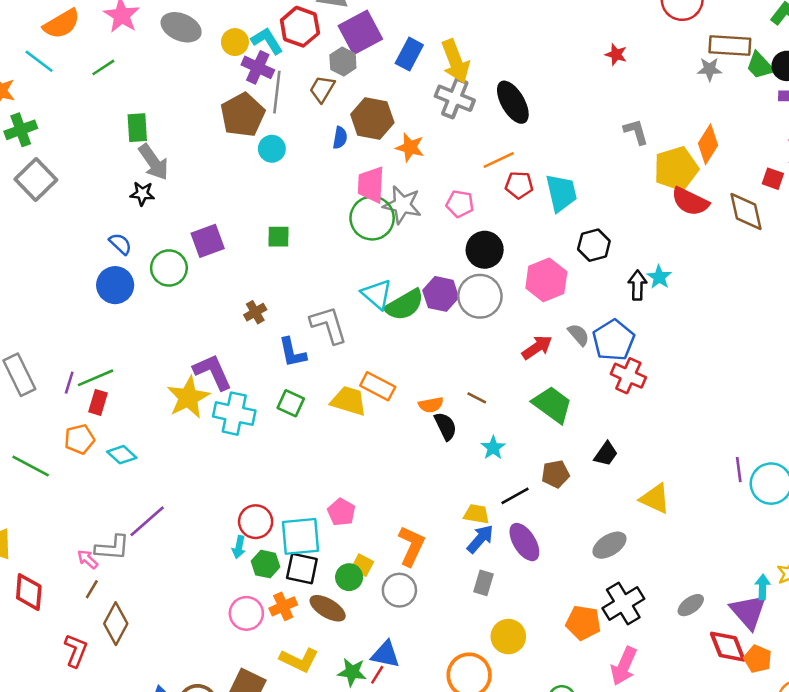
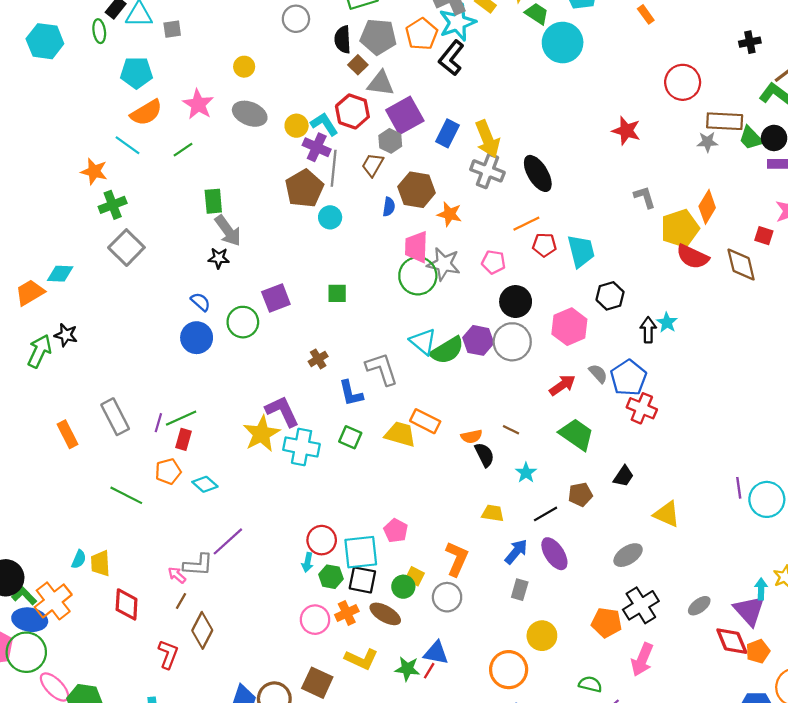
red star: (616, 55) -> (626, 131), size x1.5
yellow trapezoid: (476, 514) -> (493, 513), moved
orange pentagon: (758, 659) -> (758, 651), turned 30

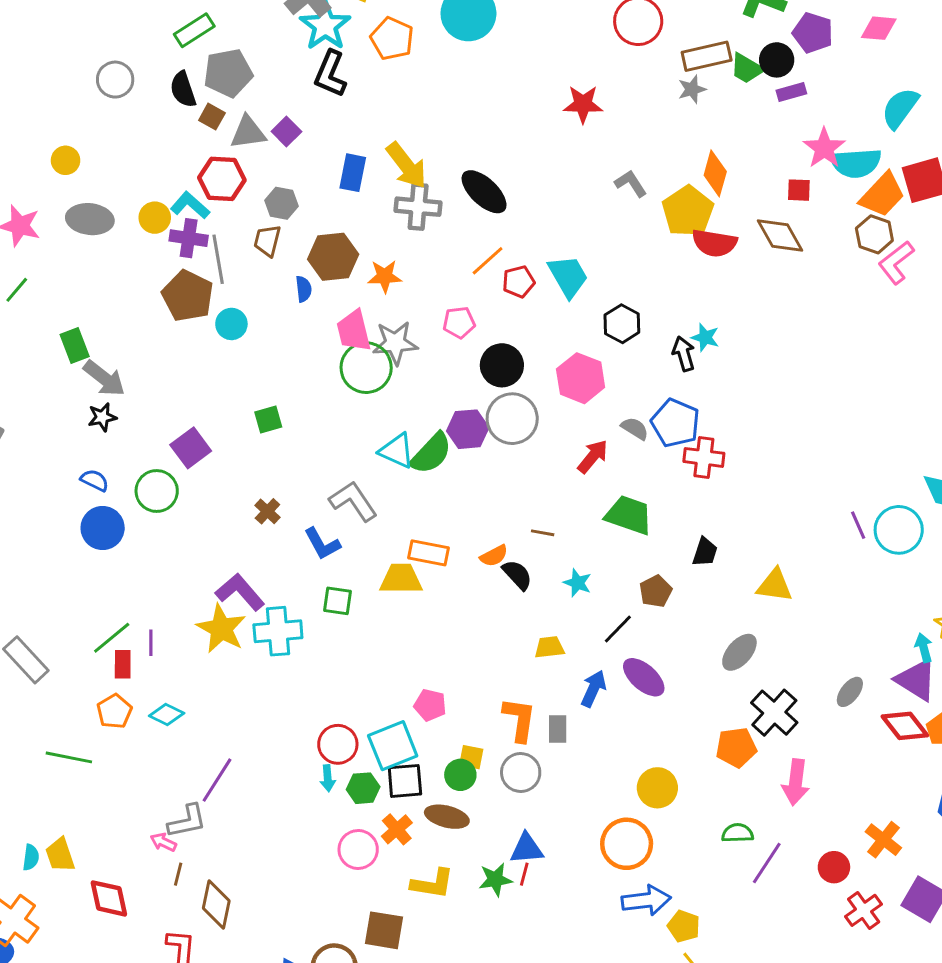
orange pentagon: (422, 34) -> (392, 39), moved
purple square: (405, 115) -> (286, 132), moved, size x0.6
purple line: (158, 423) -> (151, 643), moved
gray rectangle: (520, 590) -> (558, 729), moved

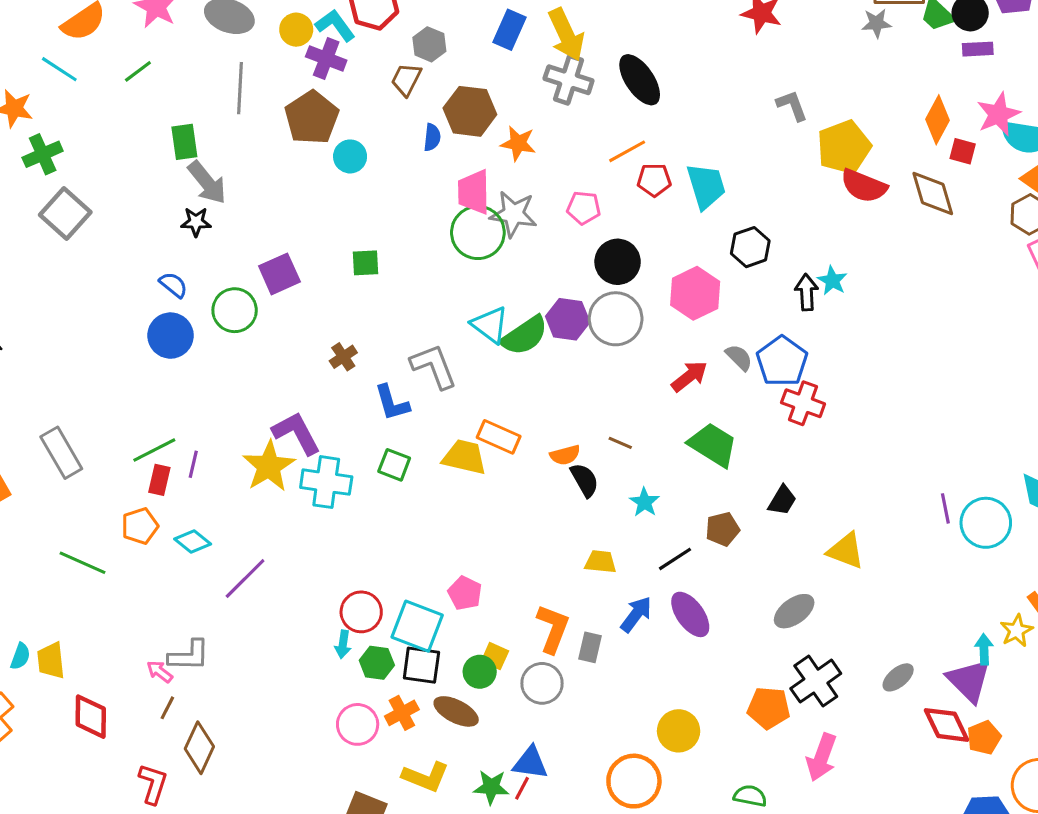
orange diamond: (715, 173) -> (938, 120), moved
gray line: (218, 259) -> (240, 88), moved
cyan square: (393, 746) -> (417, 626), turned 30
purple line: (217, 780) -> (245, 579), moved

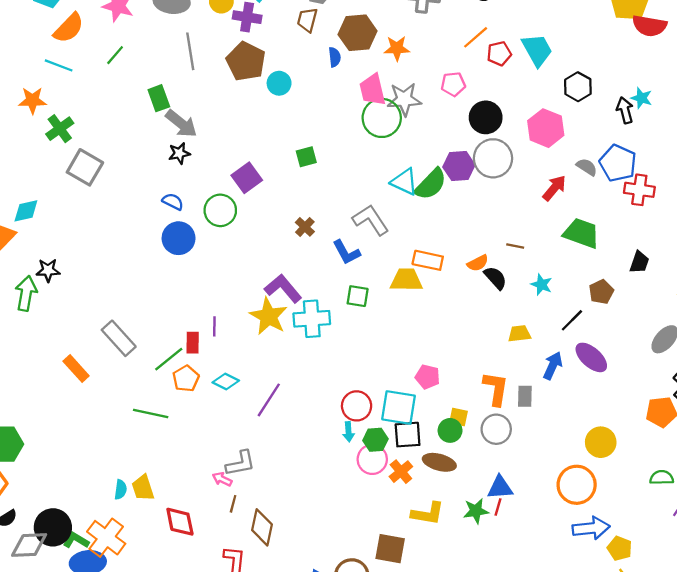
green line: (154, 450) -> (169, 359), moved
pink circle: (358, 724) -> (372, 459), moved

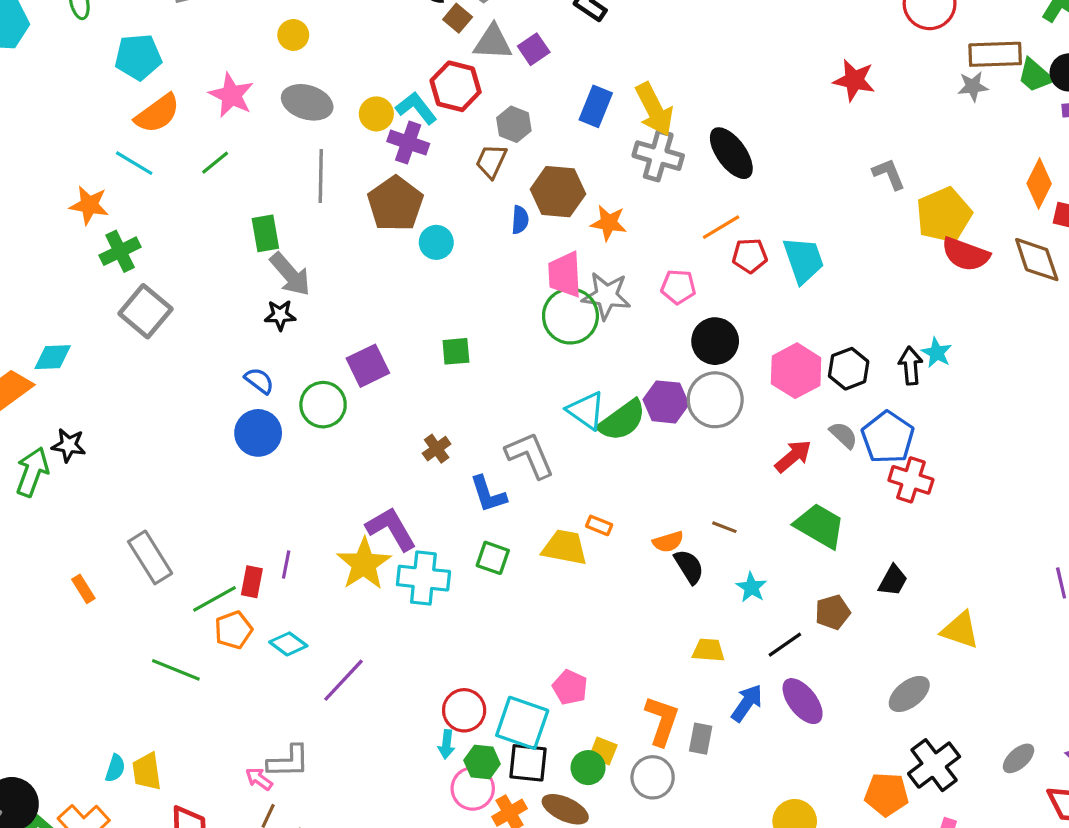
black hexagon: (578, 87) -> (849, 369), moved
orange rectangle: (428, 260) -> (599, 525), size x0.6
orange rectangle: (76, 369) -> (83, 589), size x0.7

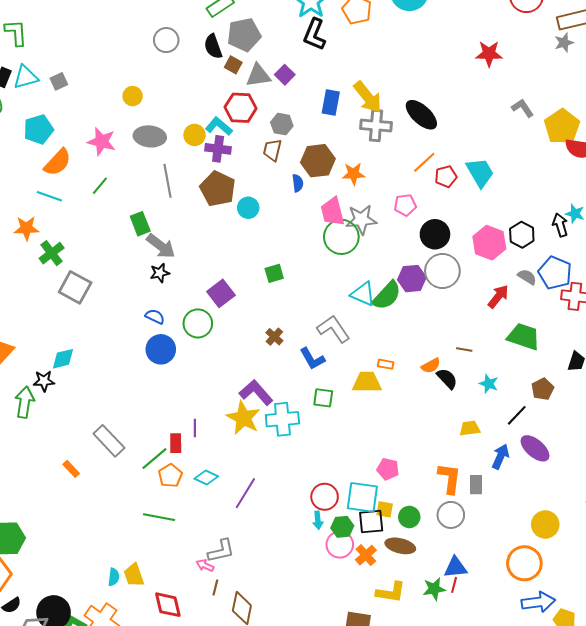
cyan diamond: (53, 357) -> (63, 359), moved
green line: (176, 670) -> (159, 517), moved
yellow square: (603, 751) -> (385, 509), moved

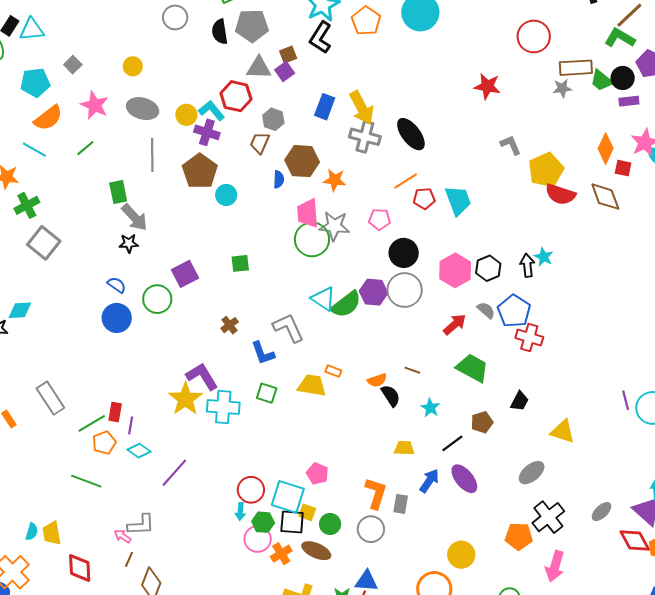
brown square: (233, 65) -> (288, 55), moved, turned 30
gray square: (59, 81) -> (73, 65), moved, turned -30
purple line: (195, 428) -> (131, 425), moved

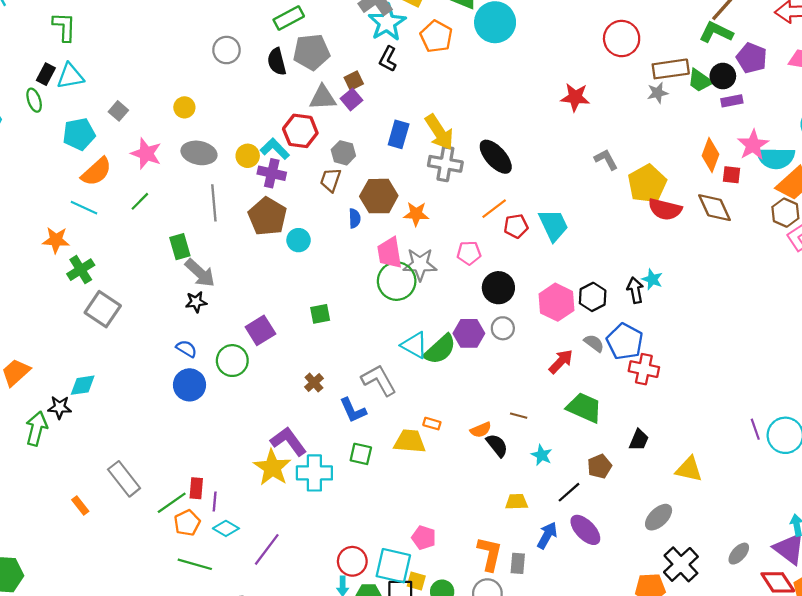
black L-shape: (321, 38) -> (388, 59), size x0.7
gray circle: (405, 290) -> (503, 328), size x0.6
green line: (86, 481) -> (195, 564), moved

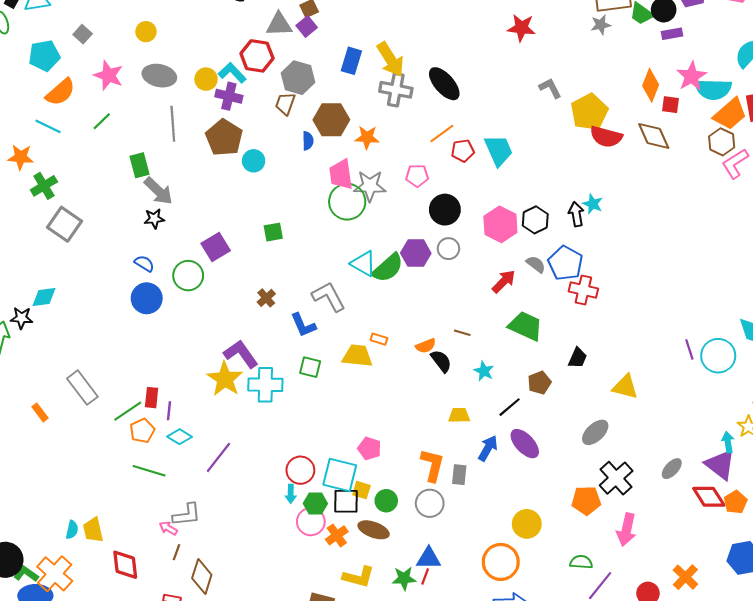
gray hexagon: (343, 153) -> (298, 78), size x1.4

